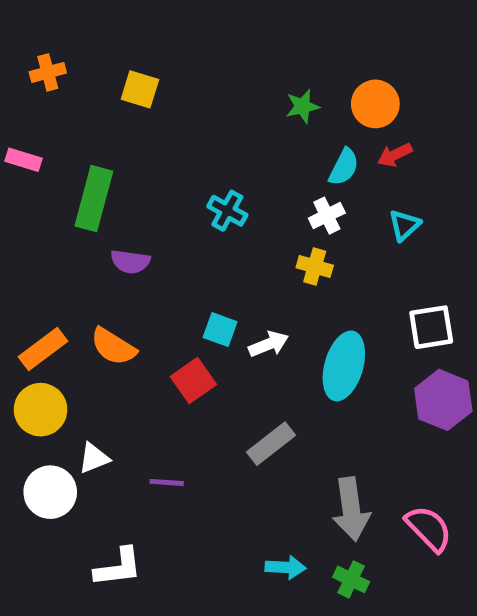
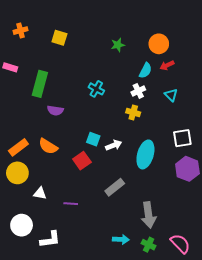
green star: (303, 106) -> (118, 45), moved
cyan triangle: (404, 225) -> (171, 95), turned -32
white triangle: (94, 458) -> (40, 193), turned 32
white circle: (50, 492) -> (22, 225), moved
pink semicircle: (429, 529) -> (180, 244), moved

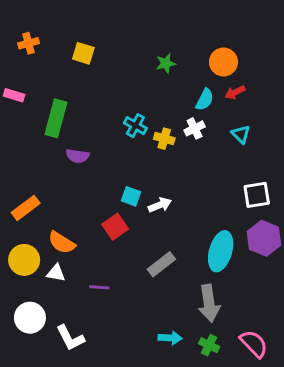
yellow cross: (133, 112) -> (164, 139), moved
orange semicircle: (48, 146) -> (62, 243), moved
cyan ellipse: (145, 154) -> (221, 251), moved
yellow circle: (17, 173) -> (24, 260), moved
white L-shape: (50, 239) -> (70, 338), turned 70

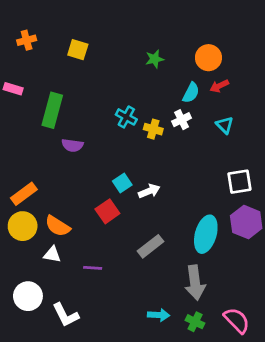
cyan square: (131, 196) -> (122, 183), turned 36
yellow circle: (24, 260) -> (23, 226), moved

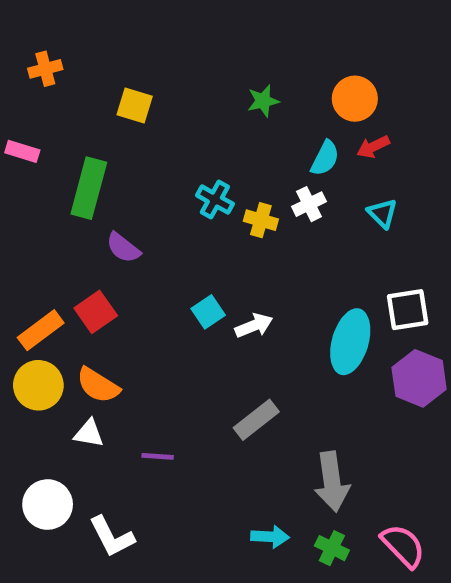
yellow square: (78, 50) -> (135, 105), moved
purple semicircle: (72, 145) -> (123, 248), turned 30
red square: (107, 211) -> (96, 312), moved
cyan ellipse: (206, 234) -> (350, 342), moved

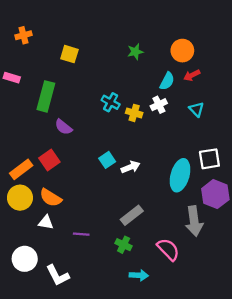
gray arrow: (332, 482) -> (194, 221), moved
pink semicircle: (403, 546) -> (168, 249), moved
green cross: (332, 548) -> (124, 245), moved

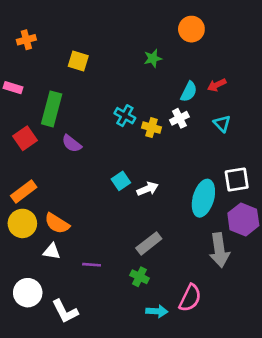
orange circle: (182, 51) -> (191, 29), moved
red square: (49, 160) -> (25, 138), moved
pink semicircle: (168, 249) -> (190, 298), moved, turned 70

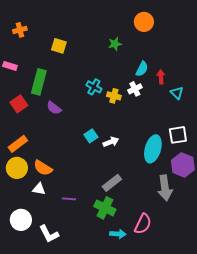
red arrow: (217, 85) -> (161, 77), moved, turned 112
cyan triangle: (222, 124) -> (177, 93), moved
green cross: (140, 277) -> (105, 208), size x1.5

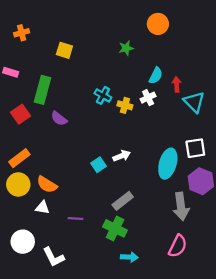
cyan triangle: (177, 93) -> (194, 102), size x1.5
cyan square: (91, 136) -> (99, 165), moved
pink semicircle: (143, 224) -> (178, 246), moved

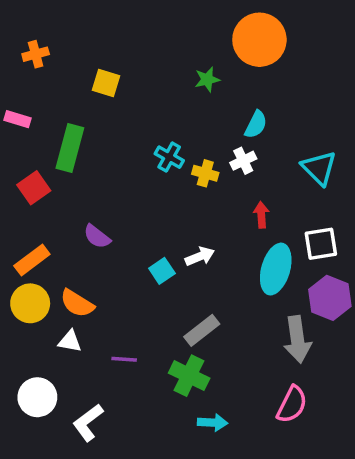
orange circle: (158, 24) -> (259, 40), size x1.5
red arrow: (177, 84) -> (261, 215), moved
purple semicircle: (59, 118) -> (97, 237), moved
white L-shape: (53, 257) -> (88, 423), turned 80

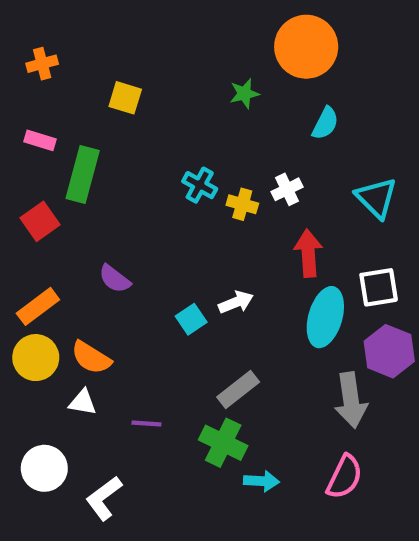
pink rectangle: (18, 119) -> (40, 140), moved
cyan semicircle: (256, 125) -> (325, 123), moved
red arrow: (261, 215) -> (308, 253), size x1.5
cyan arrow: (213, 423) -> (261, 481), moved

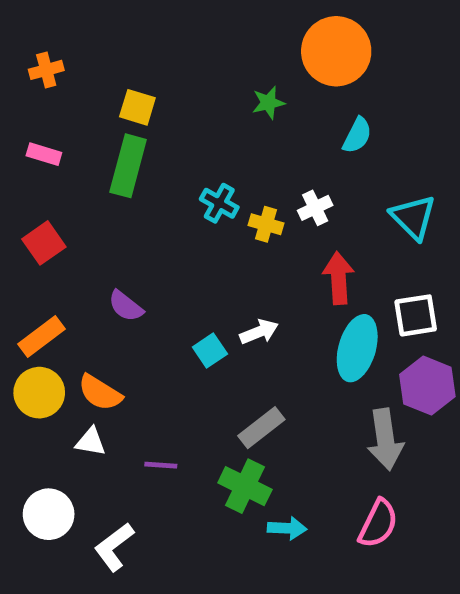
green rectangle: (83, 174) -> (128, 166), moved

